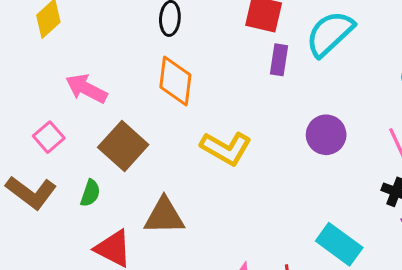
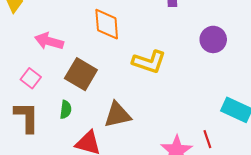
brown L-shape: (31, 193) -> (27, 117), turned -116

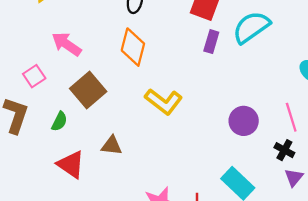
purple circle: (213, 39) -> (244, 121), moved
brown triangle: (117, 115) -> (112, 146), size x0.7

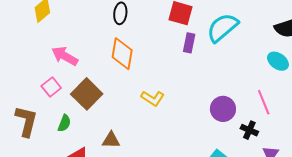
pink square: (34, 76) -> (51, 87), moved
yellow L-shape: (164, 102) -> (153, 98), size x0.7
black cross: (284, 150) -> (249, 130), moved

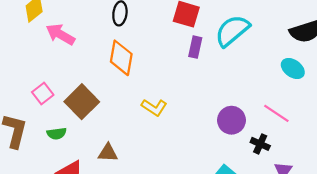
pink arrow: (65, 56) -> (60, 34), moved
pink line: (264, 102) -> (276, 113), turned -35
green semicircle: (64, 123) -> (57, 134), turned 60

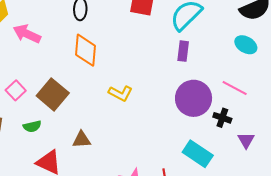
purple rectangle: (195, 47) -> (183, 51), moved
purple circle: (231, 120) -> (194, 98), size x1.4

